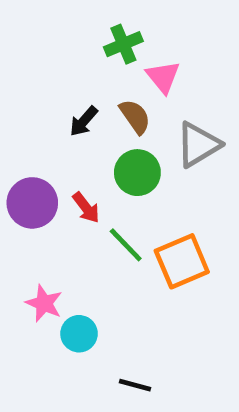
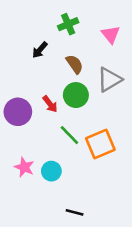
pink triangle: (163, 77) -> (111, 34), moved
black arrow: (84, 121) -> (40, 50), moved
red arrow: (86, 208) -> (50, 104), moved
cyan circle: (79, 334) -> (51, 171), moved

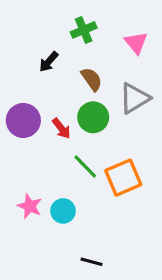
purple circle: (18, 112) -> (23, 120), moved

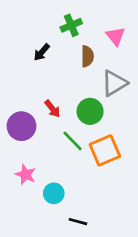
brown semicircle: (92, 79) -> (87, 56), moved, turned 35
green circle: (93, 117) -> (90, 111), moved
purple circle: (23, 120) -> (22, 126), moved
cyan circle: (63, 211) -> (54, 193), moved

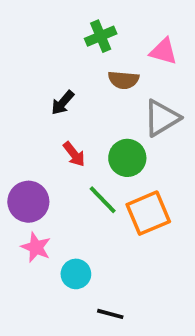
pink triangle: (116, 36) -> (163, 51), turned -35
black arrow: (42, 52) -> (63, 103), moved
brown semicircle: (87, 56) -> (123, 80), turned 95
purple circle: (22, 126) -> (28, 202), moved

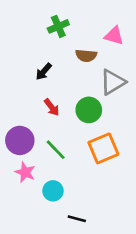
green cross: (101, 36) -> (58, 26), moved
green line: (103, 200) -> (56, 150), moved

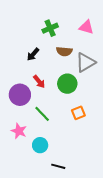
green cross: (58, 26) -> (50, 28), moved
brown semicircle: (86, 56) -> (64, 51), moved
purple circle: (20, 140) -> (20, 95), moved
orange square: (103, 148) -> (78, 113), size x0.6

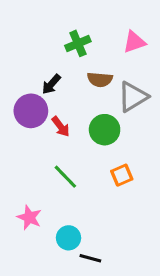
pink triangle: (86, 27) -> (134, 42), turned -35
purple circle: (20, 95) -> (31, 111), moved
pink star: (19, 131) -> (29, 217), moved
cyan circle: (40, 145) -> (68, 238), moved

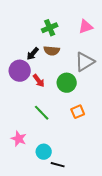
brown semicircle: (100, 80) -> (52, 51), moved

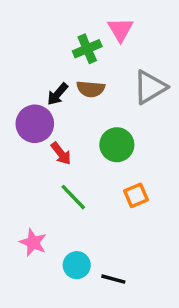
pink triangle: (86, 27) -> (120, 30), moved, turned -42
gray triangle: (85, 62) -> (150, 87), moved
red arrow: (39, 81) -> (61, 153), moved
black line: (58, 165) -> (113, 279), moved

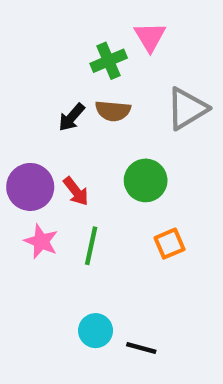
purple circle: (35, 124) -> (30, 187), moved
green line: (73, 197) -> (91, 246), turned 56
pink star: (33, 242) -> (41, 241), moved

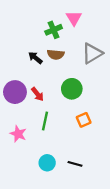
black arrow: (72, 117) -> (35, 58), turned 88
pink star: (41, 241) -> (18, 134), moved
black line: (141, 348) -> (75, 164), moved

